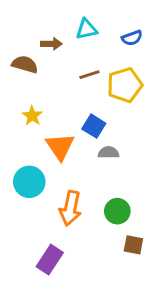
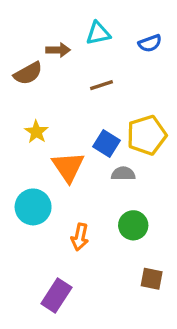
brown semicircle: (25, 64) -> (28, 73), turned 135
yellow pentagon: (125, 85) -> (147, 135), moved
orange arrow: (70, 208) -> (80, 237), size x0.7
green circle: (117, 211) -> (133, 225), moved

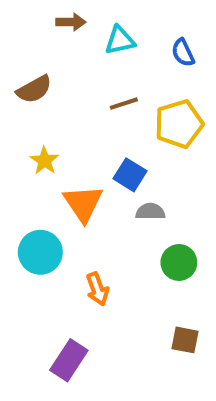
blue semicircle: (150, 43) -> (183, 53), turned 85
brown arrow: (58, 50) -> (71, 22), moved
yellow pentagon: (147, 135) -> (179, 124), moved
green circle: (133, 225) -> (179, 262), moved
orange arrow: (80, 237) -> (97, 289), turned -32

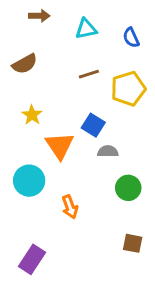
brown arrow: (71, 22) -> (39, 16), moved
purple rectangle: (69, 360) -> (32, 259), moved

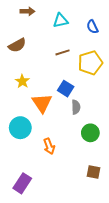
gray semicircle: (108, 151) -> (76, 107), turned 88

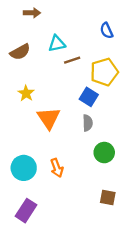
cyan triangle: (60, 21) -> (57, 44), moved
blue square: (66, 89) -> (89, 97), moved
cyan circle: (20, 128) -> (24, 168), moved

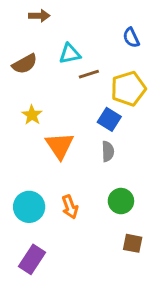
green circle: (104, 153) -> (121, 201), moved

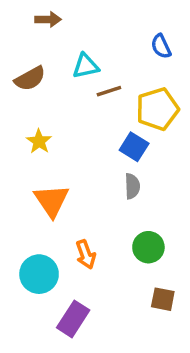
orange triangle: (60, 146) -> (52, 201), moved
cyan circle: (29, 207) -> (39, 274), moved
purple rectangle: (32, 259) -> (73, 319), moved

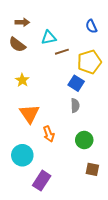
brown arrow: (48, 19) -> (22, 22), moved
brown semicircle: (30, 79) -> (17, 45), turned 66
orange arrow: (86, 254) -> (49, 134), moved

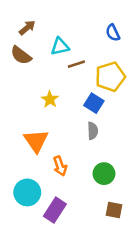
brown arrow: (22, 22) -> (27, 28), turned -40
yellow star: (22, 80) -> (50, 99), moved
purple rectangle: (42, 181) -> (55, 210), moved

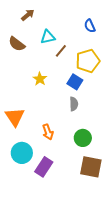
brown arrow: (27, 28) -> (28, 15), moved
brown line: (76, 64) -> (61, 51), turned -32
orange triangle: (36, 141) -> (15, 117), moved
brown square: (114, 210) -> (91, 167), size x1.6

